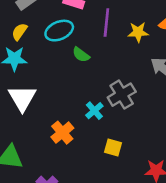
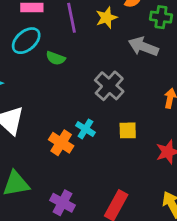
cyan cross: (94, 111) -> (85, 129), moved
yellow square: (113, 147) -> (128, 130), moved

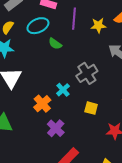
cyan cross: (85, 129) -> (63, 90), moved
purple cross: (63, 203) -> (56, 128), moved

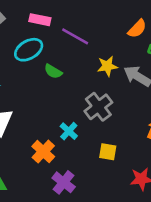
purple line: (74, 19) -> (75, 36), turned -60
yellow star: (98, 25) -> (107, 66), moved

